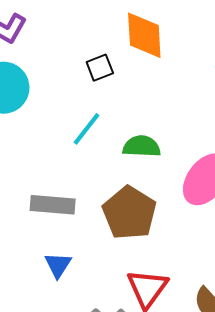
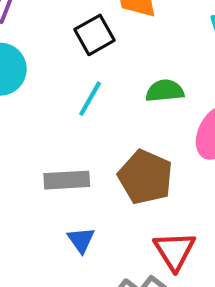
black square: (100, 68) -> (95, 35), size x1.4
green semicircle: (142, 146) -> (165, 91), moved

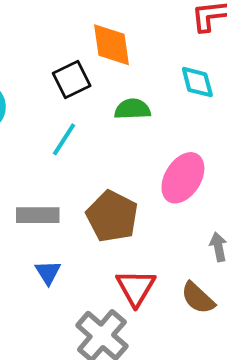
green semicircle: (165, 91) -> (132, 109), moved

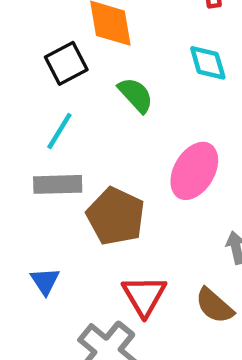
green semicircle: (132, 109) -> (136, 95), turned 51
gray rectangle: (38, 215) -> (58, 184), moved

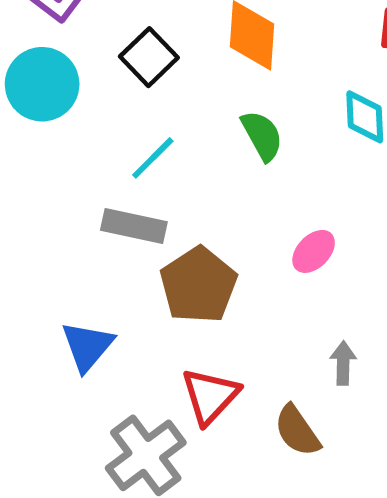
black square: (66, 63) -> (149, 57), moved, turned -30
pink ellipse: (194, 171) -> (314, 251), size x0.6
blue triangle: (45, 281) -> (87, 346), size x1.4

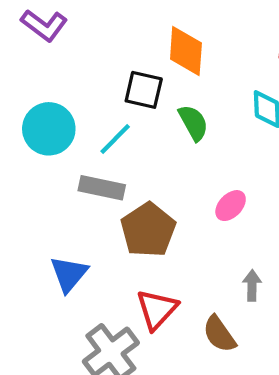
black square: (149, 57) -> (144, 90), moved, turned -33
cyan circle: (42, 84) -> (49, 129), moved

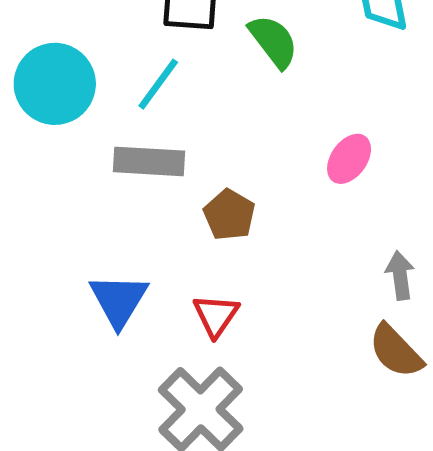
brown pentagon: (148, 230) -> (229, 215), size x0.6
red triangle: (157, 309) -> (216, 315), moved, size x0.7
brown semicircle: (219, 334) -> (396, 351), moved

